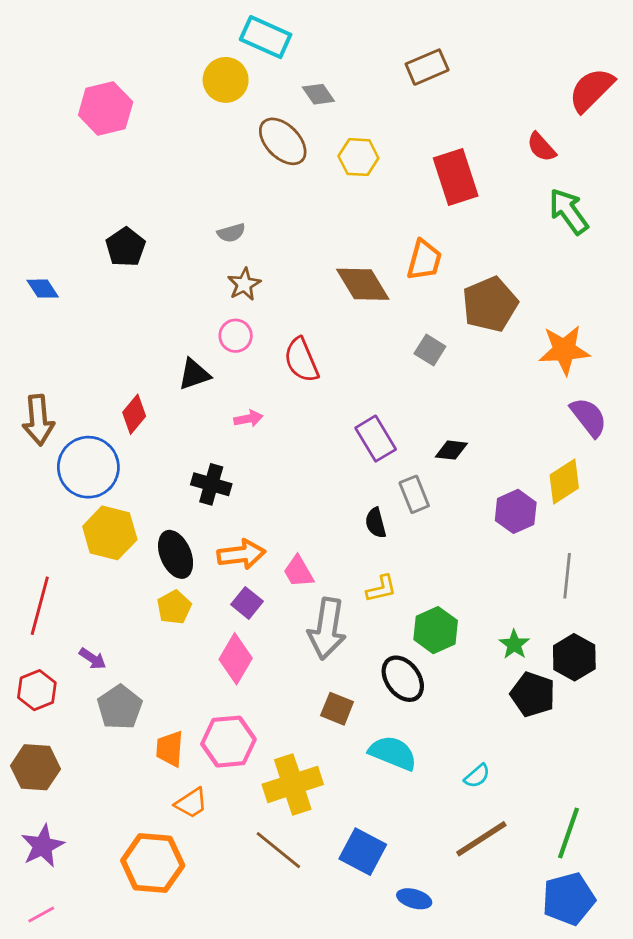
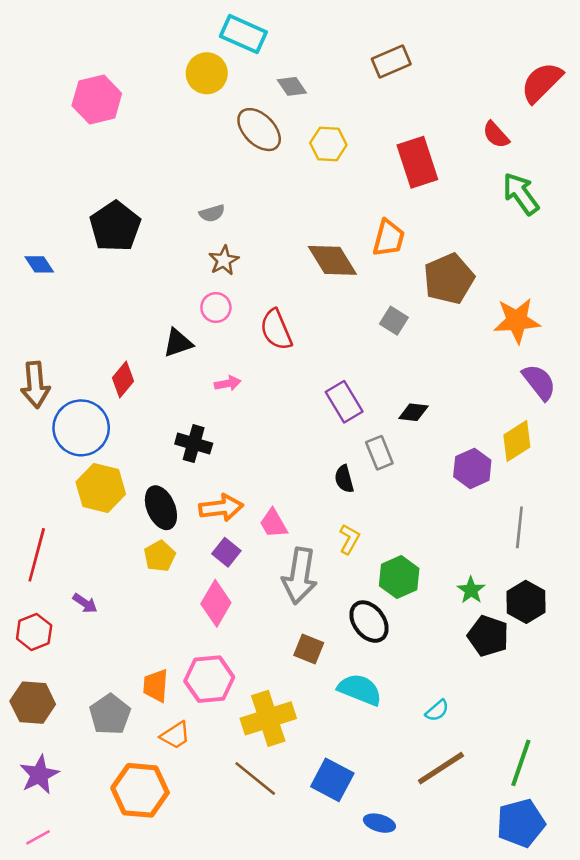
black pentagon: (126, 247) -> (115, 226), size x1.4
yellow L-shape: (381, 589) -> (349, 539), turned -48
gray pentagon: (120, 707) -> (110, 714), moved

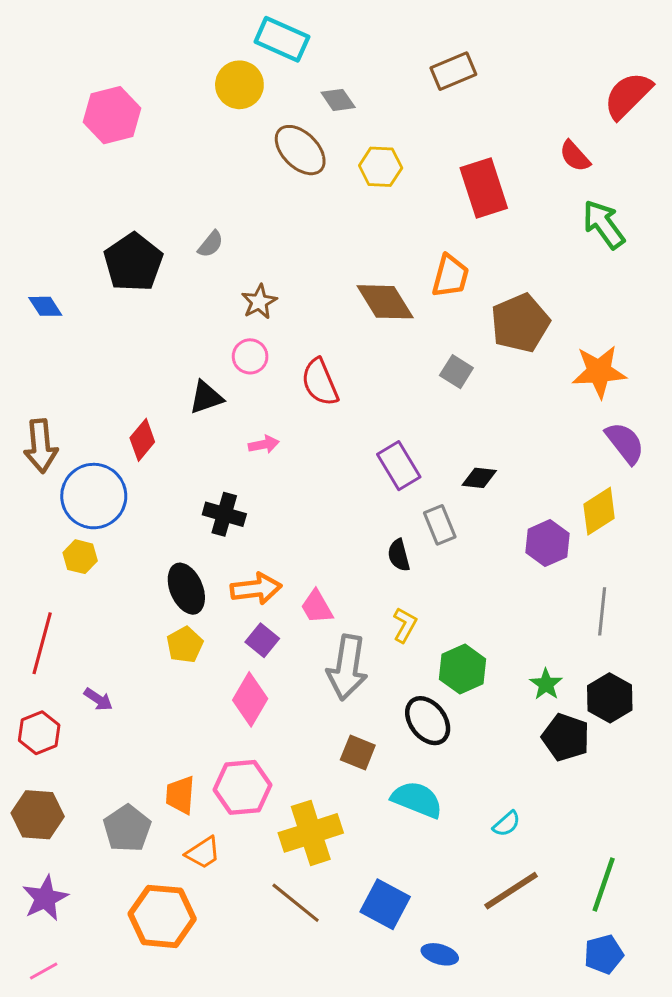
gray semicircle: (212, 213) -> (211, 244), moved, turned -35
yellow hexagon: (101, 488) -> (80, 557), moved, size x0.6
blue pentagon: (521, 823) -> (604, 954), size x0.7

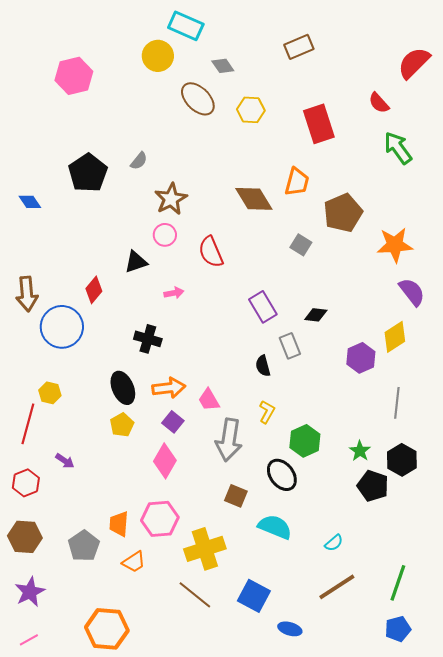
brown star: (259, 302) -> (171, 199), size x1.4
yellow hexagon: (80, 557) -> (50, 393), moved
orange hexagon: (162, 916) -> (107, 629), moved

